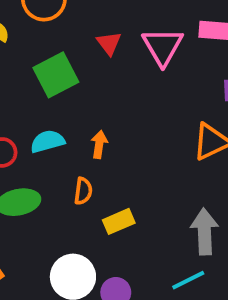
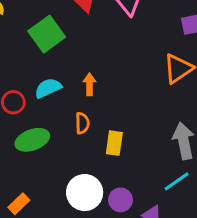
yellow rectangle: (119, 221) -> (114, 143), turned -50

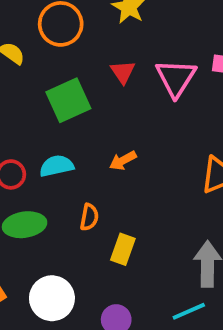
orange arrow: (90, 84) -> (123, 161), moved, turned -130
white circle: (85, 193) -> (52, 298), moved

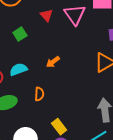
green square: (68, 100) -> (20, 34), size x0.6
yellow rectangle: (123, 249) -> (59, 127), moved, turned -49

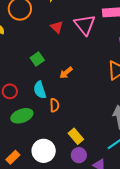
green square: (20, 34) -> (37, 59), moved
cyan semicircle: (18, 69) -> (40, 90), moved, turned -84

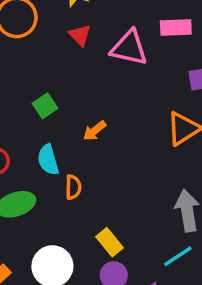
pink triangle: (85, 25) -> (129, 48), turned -40
red triangle: (57, 27) -> (80, 35), moved

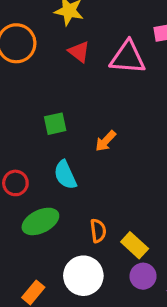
green square: (45, 106) -> (55, 124), turned 30
orange semicircle: (73, 187) -> (98, 231), moved

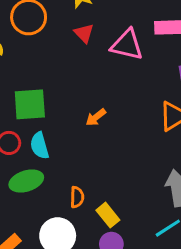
green square: (55, 124) -> (30, 104), moved, size x1.6
cyan semicircle: (65, 175) -> (40, 146), moved

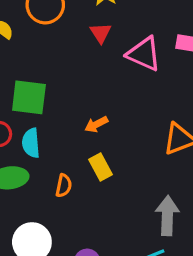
orange semicircle: (77, 197) -> (64, 186), moved
yellow rectangle: (108, 215) -> (100, 167), moved

